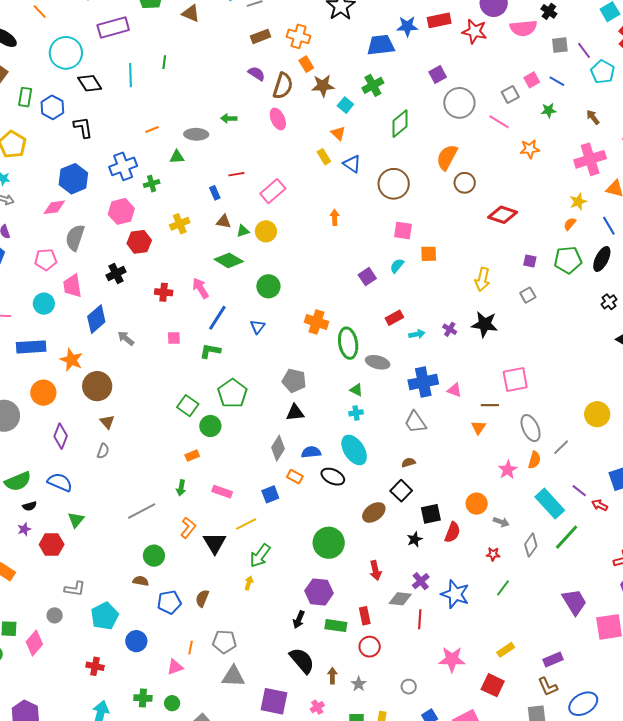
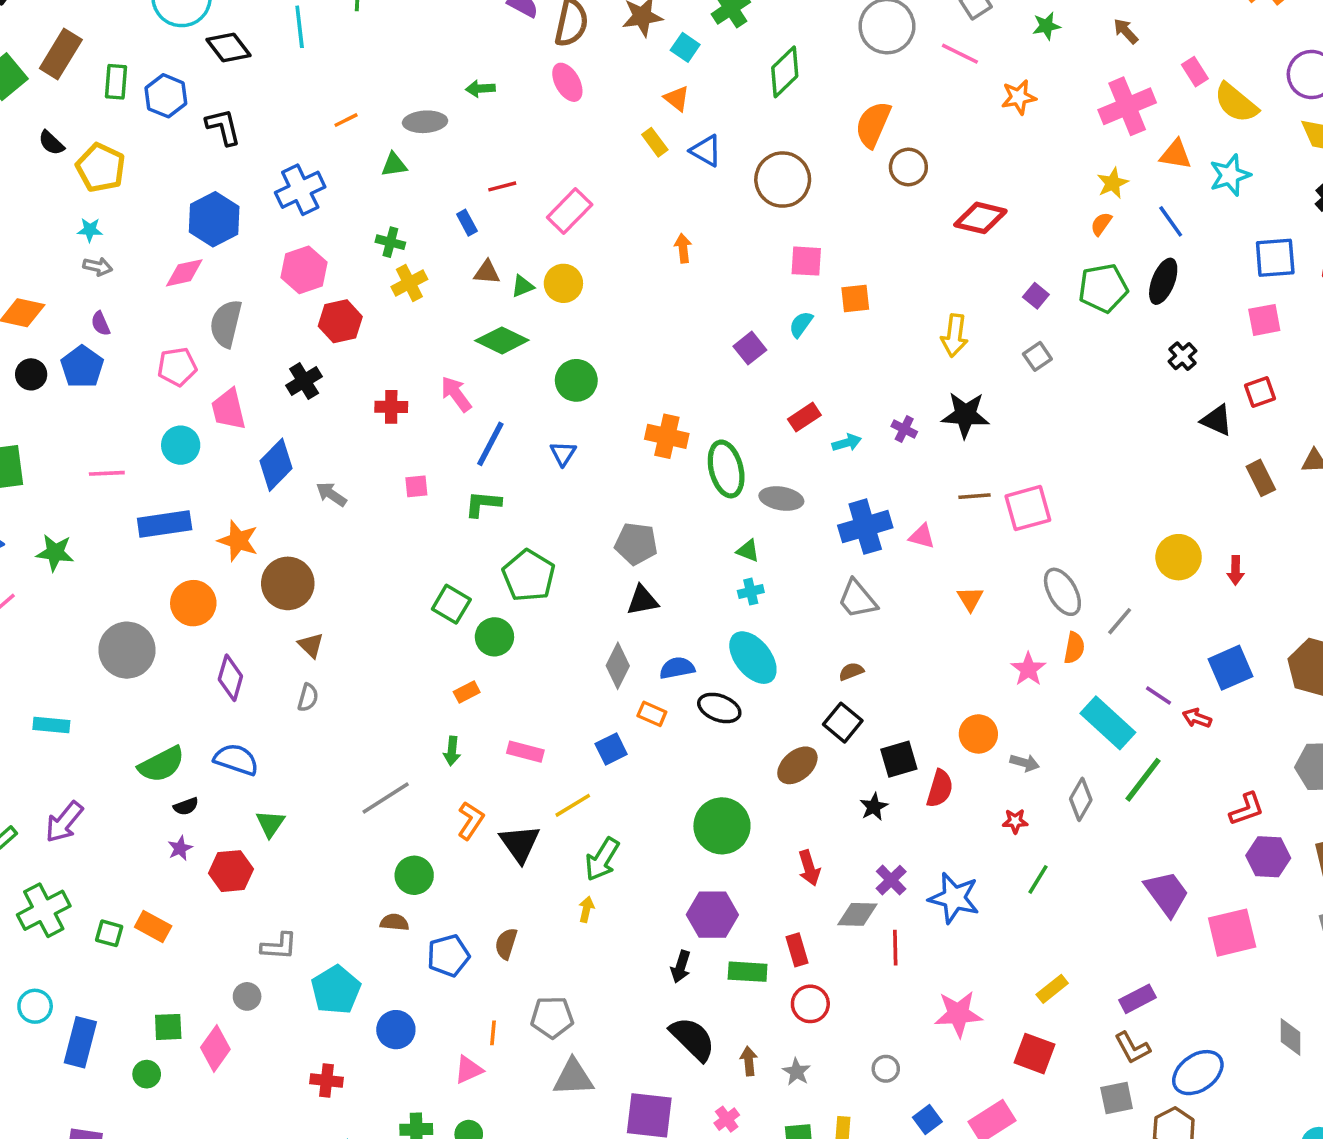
green cross: (152, 184) -> (390, 242), moved, turned 35
purple square: (530, 261) -> (1036, 296), turned 32
brown line: (490, 405) -> (975, 496), moved

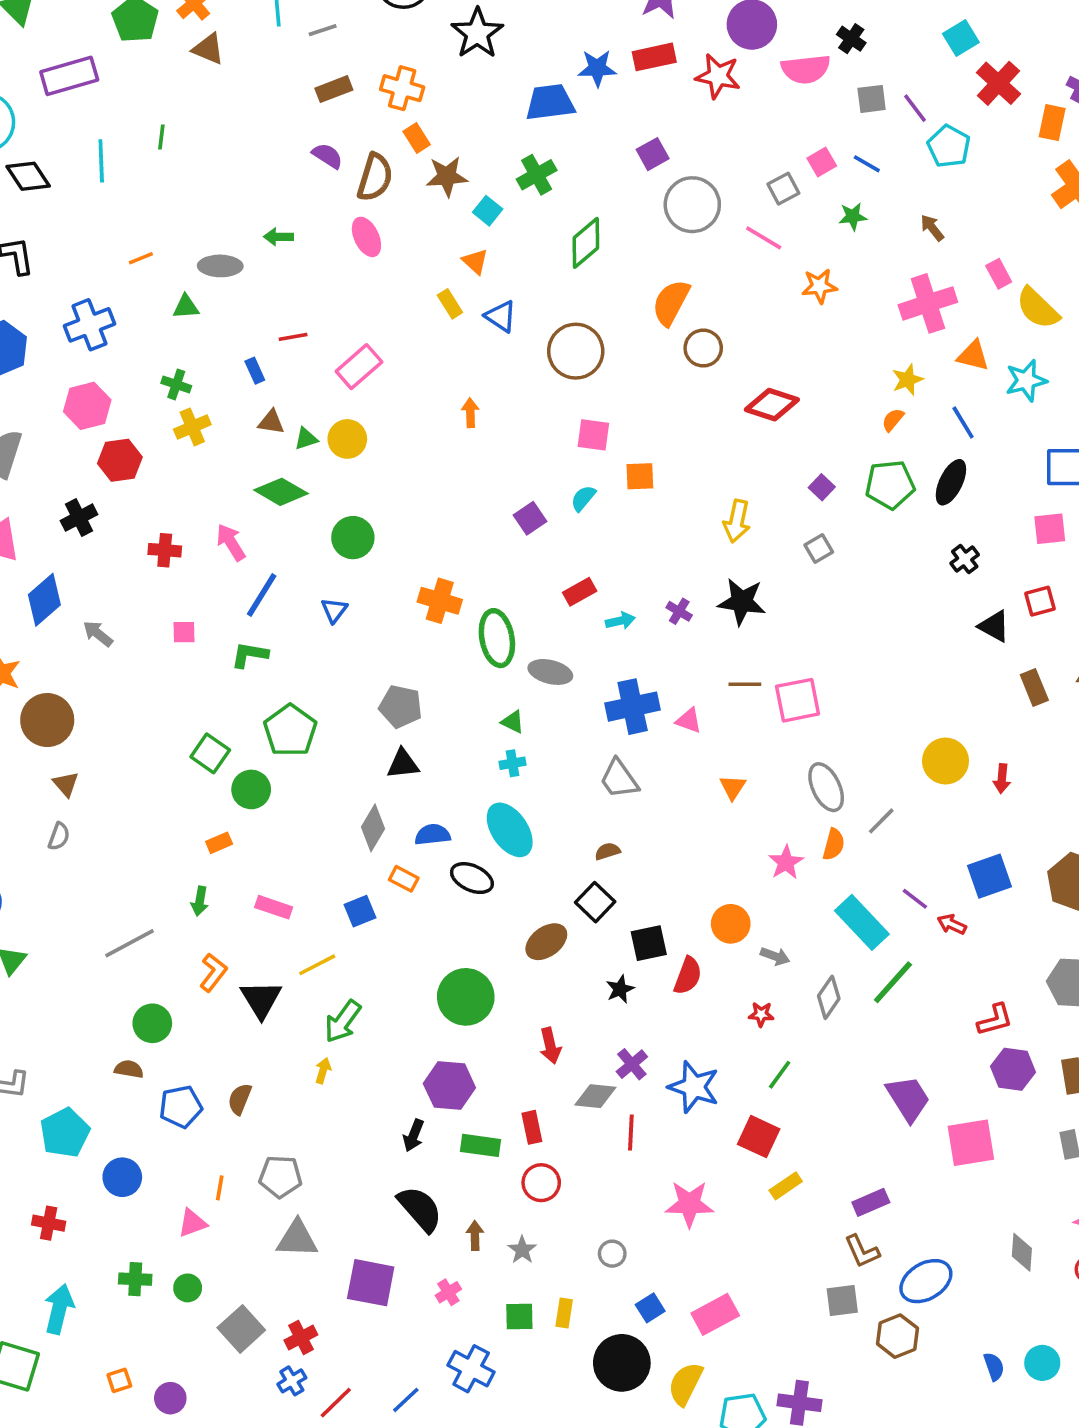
red square: (1034, 1054) -> (759, 1137), moved

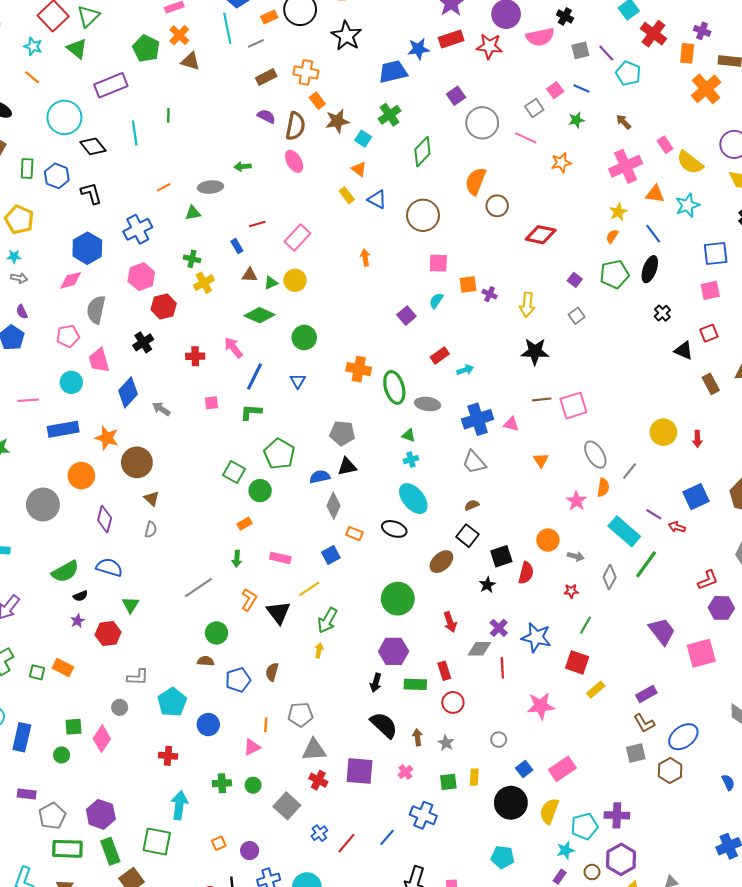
purple cross: (679, 611) -> (490, 294), moved
blue semicircle: (433, 835) -> (320, 477), moved
red cross: (301, 1337) -> (318, 780), moved, turned -30

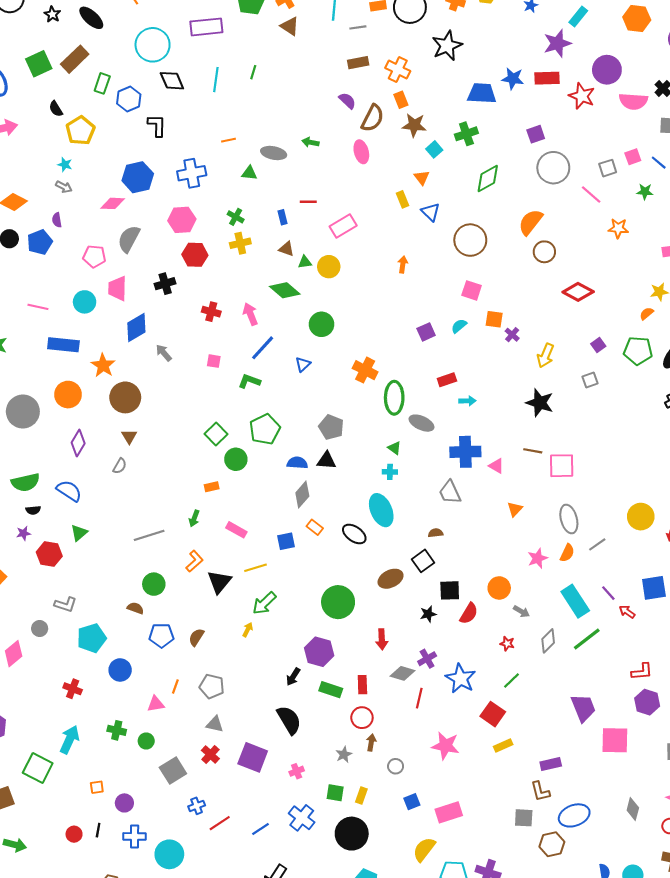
brown arrow: (418, 737) -> (371, 742), moved
gray triangle: (314, 750) -> (215, 724), size x0.7
black circle: (511, 803) -> (352, 834), moved

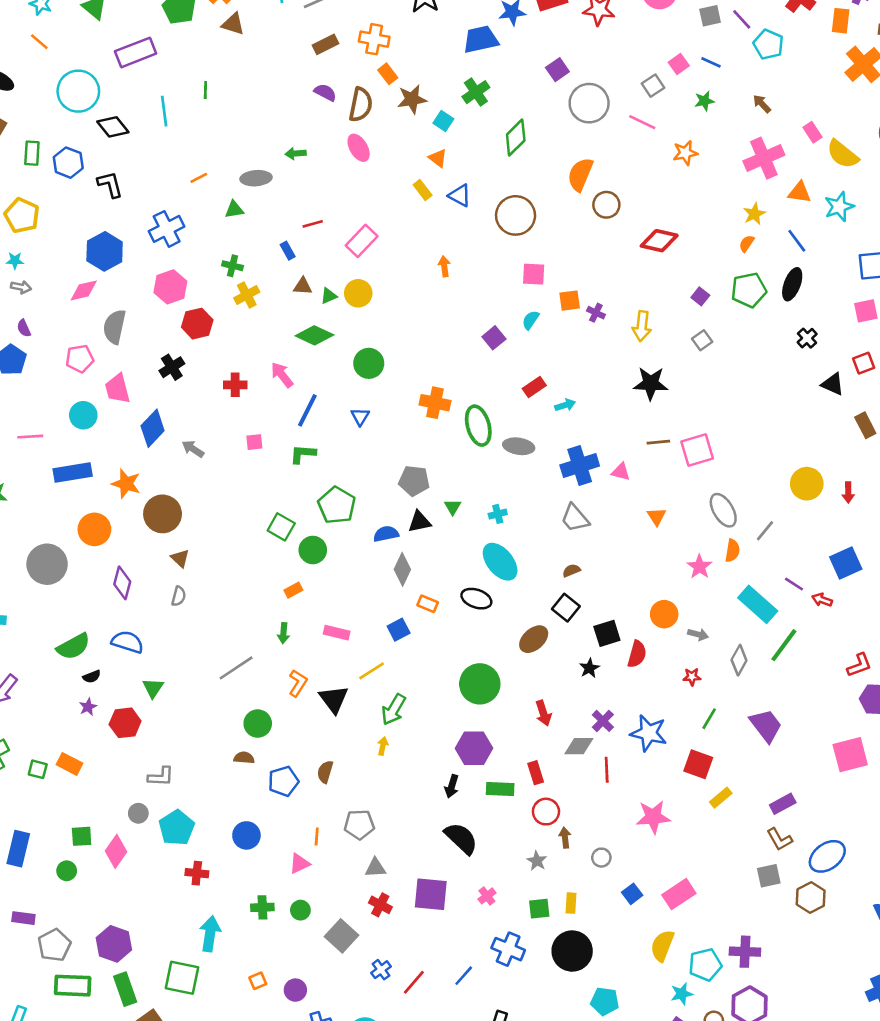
green triangle: (394, 448) -> (453, 507), moved, turned 40
cyan pentagon: (92, 638) -> (177, 828), moved
purple trapezoid: (583, 708) -> (766, 725), moved

